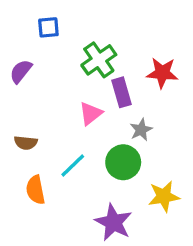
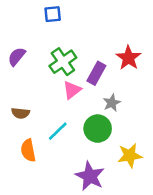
blue square: (48, 27) -> (53, 14), moved
green cross: (99, 60) -> (63, 62), moved
red star: (162, 73) -> (128, 58), turned 30
purple rectangle: (122, 92) -> (96, 73), turned 45

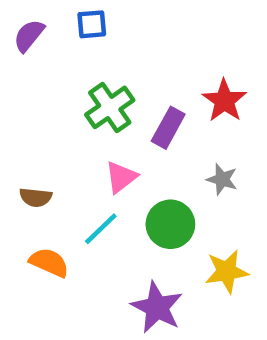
purple semicircle: (17, 57) -> (29, 36), moved
pink triangle: (72, 90) -> (121, 177), moved
gray star: (112, 103) -> (222, 179), moved, turned -30
orange semicircle: (28, 150) -> (49, 262), turned 125

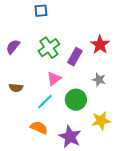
purple semicircle: (29, 36) -> (13, 47), moved
orange semicircle: (49, 262) -> (39, 128), moved

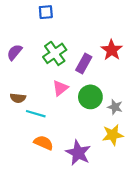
gray star: (99, 80) -> (115, 107), moved
green circle: (76, 100) -> (90, 97), moved
cyan line: (45, 102) -> (36, 114), moved, turned 60

